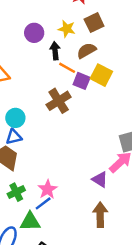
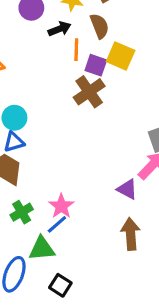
black arrow: (55, 51) -> (59, 29), turned 78
brown semicircle: (87, 51) -> (100, 26), turned 102
orange line: (67, 68) -> (76, 50), turned 66
brown cross: (59, 101) -> (89, 92), moved

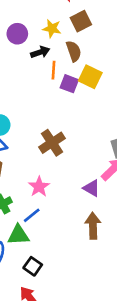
brown cross: (89, 92) -> (52, 143), moved
pink star: (61, 206) -> (39, 187), moved

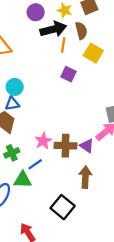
black arrow: (40, 52) -> (53, 29), size x1.6
purple square: (69, 84) -> (68, 74), moved
brown cross: (52, 143) -> (65, 146), moved, turned 30
black square: (33, 266) -> (63, 207), moved, size x1.5

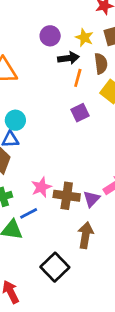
black arrow: (53, 29) -> (68, 58), size x0.7
purple square: (68, 74) -> (80, 113), turned 32
purple triangle: (87, 146) -> (91, 199), turned 32

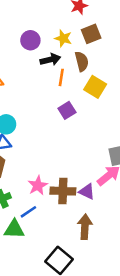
purple triangle: (91, 199) -> (87, 191), turned -42

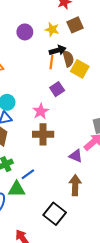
black arrow: (50, 60) -> (58, 50), moved
brown semicircle: (82, 61) -> (68, 59), moved
pink star: (38, 185) -> (41, 111), moved
brown cross: (63, 191) -> (43, 134), moved

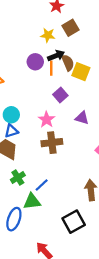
purple circle: (25, 32) -> (35, 62), moved
purple triangle: (76, 156) -> (82, 118), moved
black square: (55, 214) -> (74, 222), turned 30

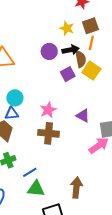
orange line: (51, 68) -> (91, 43), moved
purple square: (60, 95) -> (68, 74), moved
green triangle: (32, 201) -> (36, 189), moved

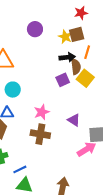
brown square: (90, 26) -> (77, 34), moved
purple circle: (49, 51) -> (35, 29), moved
cyan circle: (15, 98) -> (13, 90), moved

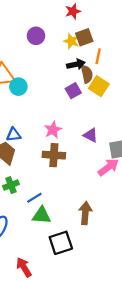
red star: (81, 13) -> (73, 11), moved
cyan circle: (13, 90) -> (18, 87), moved

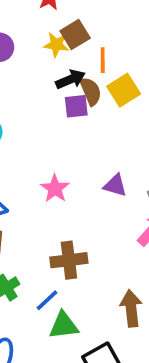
yellow square: (99, 86) -> (124, 90), moved, turned 36
purple square: (73, 91) -> (76, 106), moved, turned 35
brown cross: (54, 155) -> (69, 260), moved

